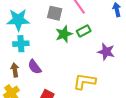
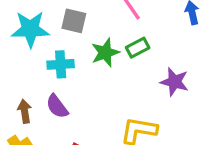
gray square: (55, 13) -> (74, 21), moved
cyan cross: (21, 44) -> (61, 64), moved

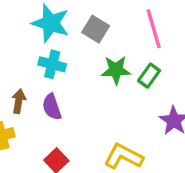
green rectangle: (138, 48) -> (149, 76), turned -45
cyan cross: (61, 64) -> (52, 64), moved

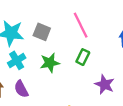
cyan cross: (52, 64) -> (17, 60), turned -36
green star: (116, 70) -> (50, 63), moved

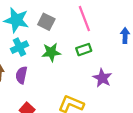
green rectangle: (83, 57) -> (84, 50), turned 40
purple semicircle: (21, 89) -> (21, 75), turned 35

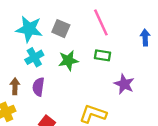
green rectangle: (84, 50) -> (103, 55), turned 32

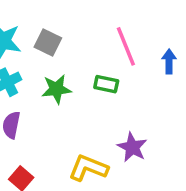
pink line: (101, 22) -> (126, 46), moved
purple star: (124, 84) -> (132, 147), moved

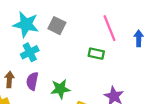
green star: (56, 89) -> (60, 89), moved

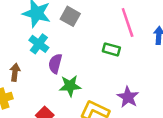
cyan cross: (30, 52) -> (39, 44), turned -30
purple semicircle: (32, 81) -> (55, 64), moved

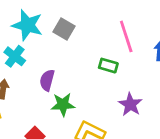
cyan cross: (39, 44) -> (15, 56), moved
purple star: (128, 97) -> (130, 104), moved

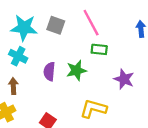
pink line: (126, 36) -> (91, 23), moved
green star: (63, 104) -> (76, 70), moved

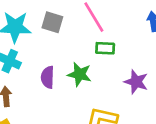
green star: (76, 70) -> (79, 74), turned 30

